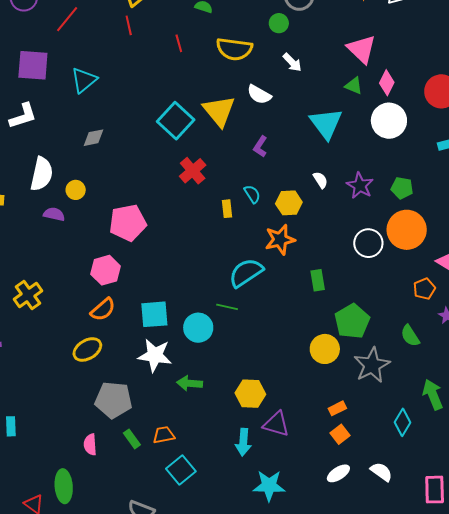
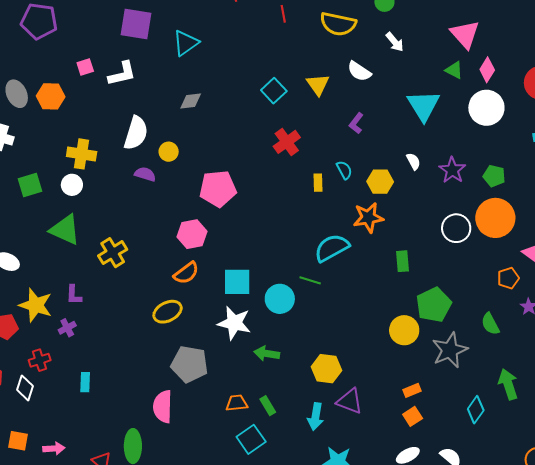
yellow triangle: (219, 111) -> (318, 85), size x0.7
cyan square: (176, 121) -> (274, 91), size x0.7
green rectangle: (132, 439) -> (268, 406), moved
pink semicircle: (90, 444) -> (163, 407), size x1.5

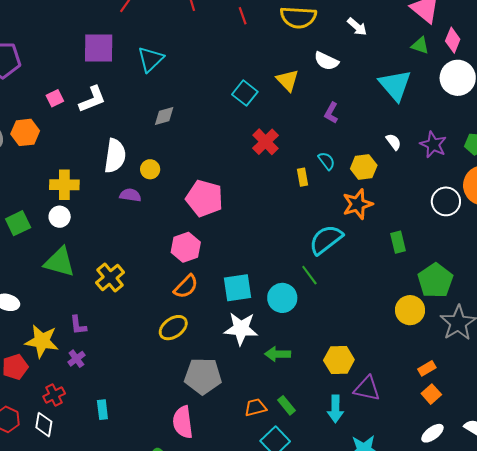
pink pentagon: (218, 189) -> (204, 198), turned 30
green line: (310, 280) -> (309, 275), turned 45

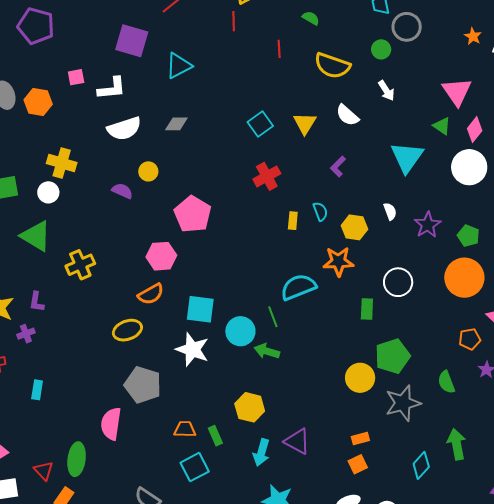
white semicircle: (115, 156) -> (124, 129), moved, turned 48
white circle: (446, 201) -> (398, 282), moved
green arrow: (278, 354) -> (267, 351), moved
yellow hexagon: (339, 360) -> (250, 407), moved

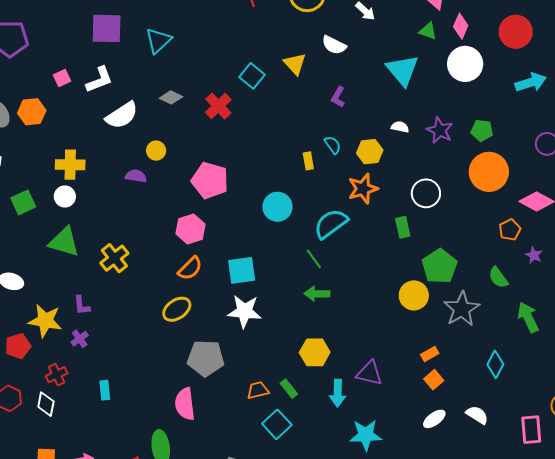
gray diamond: (176, 124) -> (171, 97), turned 40
red cross: (267, 176) -> (218, 106), moved
white semicircle: (390, 211) -> (400, 127), turned -42
cyan circle: (240, 331) -> (277, 207), moved
green arrow: (457, 444) -> (528, 317), moved

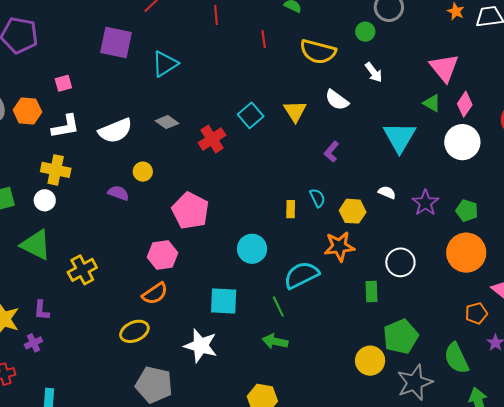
white L-shape: (99, 80) -> (66, 126), moved
cyan square: (242, 270) -> (224, 301), moved
green semicircle: (498, 277) -> (456, 358), size x1.4

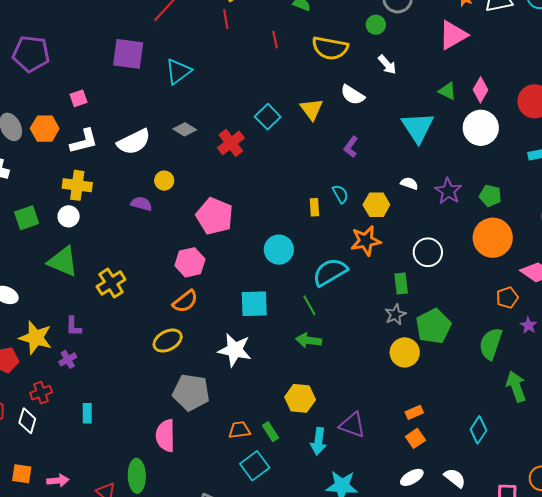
pink triangle: (444, 68) -> (453, 35), moved, turned 44
green semicircle: (456, 358) -> (491, 344), turned 48
gray star: (415, 383) -> (395, 315), moved, size x0.6

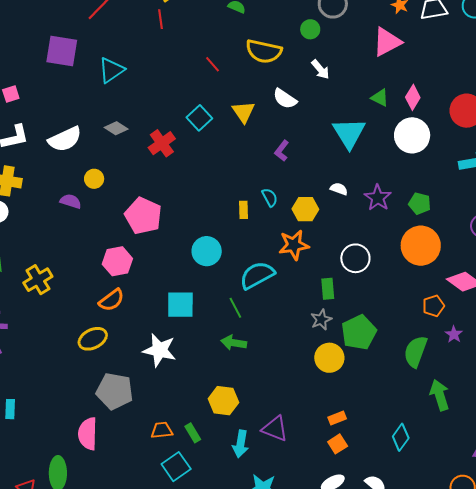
red line: (275, 40) -> (212, 64), moved, turned -30

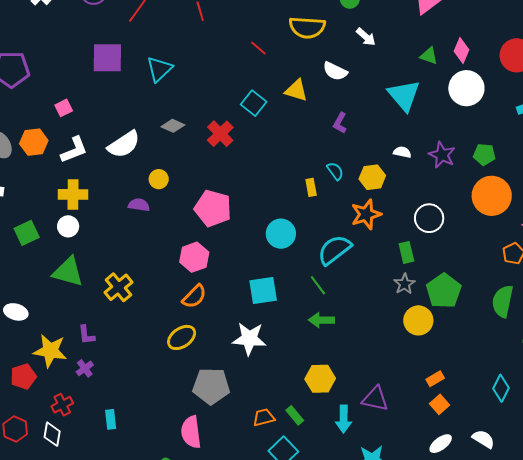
yellow triangle: (243, 112) -> (296, 90), turned -30

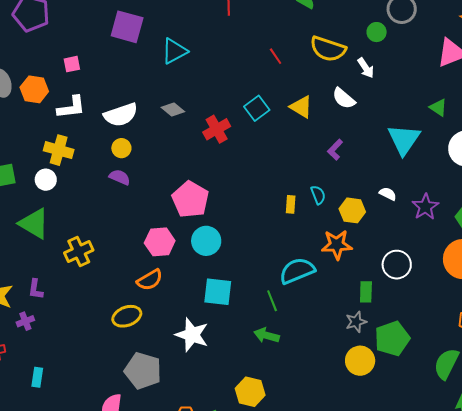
white arrow: (366, 37) -> (366, 68), moved
yellow circle: (159, 179) -> (121, 148), moved
cyan circle: (281, 234) -> (206, 241), moved

